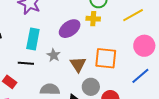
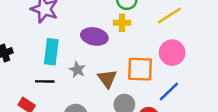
purple ellipse: (70, 29) -> (94, 36), turned 50
pink circle: (144, 46) -> (172, 53), moved
blue line: (140, 76) -> (169, 92), moved

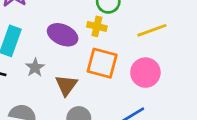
orange square: (140, 69) -> (102, 63), moved

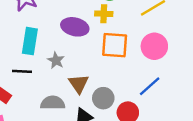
brown triangle: (66, 85) -> (79, 84), moved

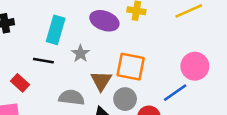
orange square: (115, 45) -> (131, 67), moved
pink circle: (154, 46) -> (195, 66), moved

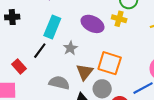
black line: (43, 61) -> (40, 51), turned -70

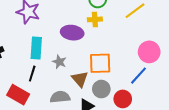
red rectangle: (19, 66) -> (18, 95), size x1.5

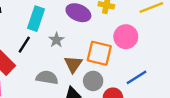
pink circle: (149, 52) -> (126, 37), moved

